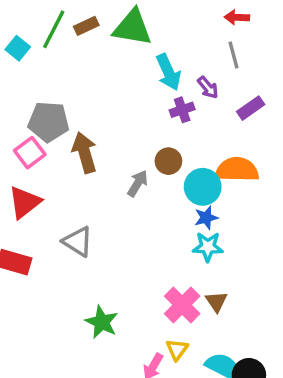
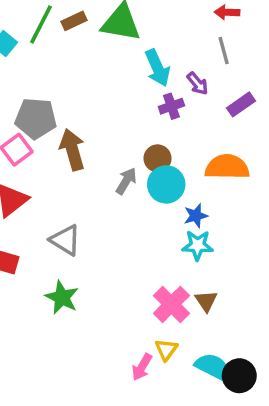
cyan circle: (203, 187) -> (166, 184), moved
green star: (102, 322) -> (62, 297), moved

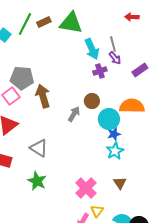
gray line: (224, 51) -> (113, 44), moved
cyan circle: (166, 184) -> (109, 119), moved
cyan star: (198, 245) -> (115, 151), turned -30
pink cross: (171, 304) -> (86, 188), moved

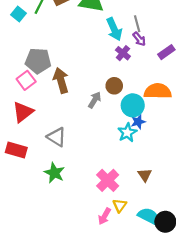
purple cross: (100, 71) -> (123, 53), turned -32
cyan star: (115, 151) -> (127, 133), moved

